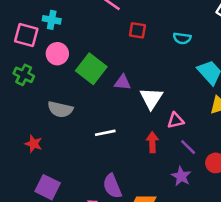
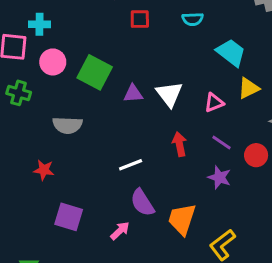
purple triangle: (123, 82) -> (133, 94), moved
pink triangle: (176, 120) -> (214, 103), moved
white line: (105, 133) -> (131, 165), moved

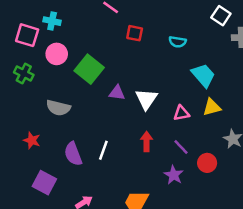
white line: (131, 165) -> (103, 150), turned -60
purple semicircle: (142, 203) -> (73, 154), moved

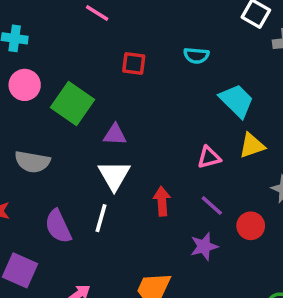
red square: (135, 33) -> (134, 63), moved
white triangle: (146, 99) -> (114, 176), moved
purple star: (174, 175) -> (204, 246), turned 30

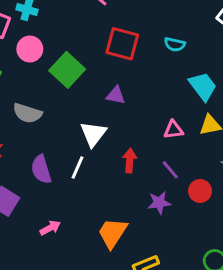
red square: (134, 63) -> (122, 44), size x1.6
purple triangle: (115, 135) -> (116, 95), moved

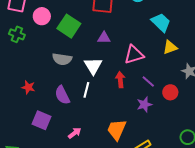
gray semicircle: (27, 113) -> (62, 59), moved
pink triangle: (173, 130) -> (134, 55), moved, size x1.5

